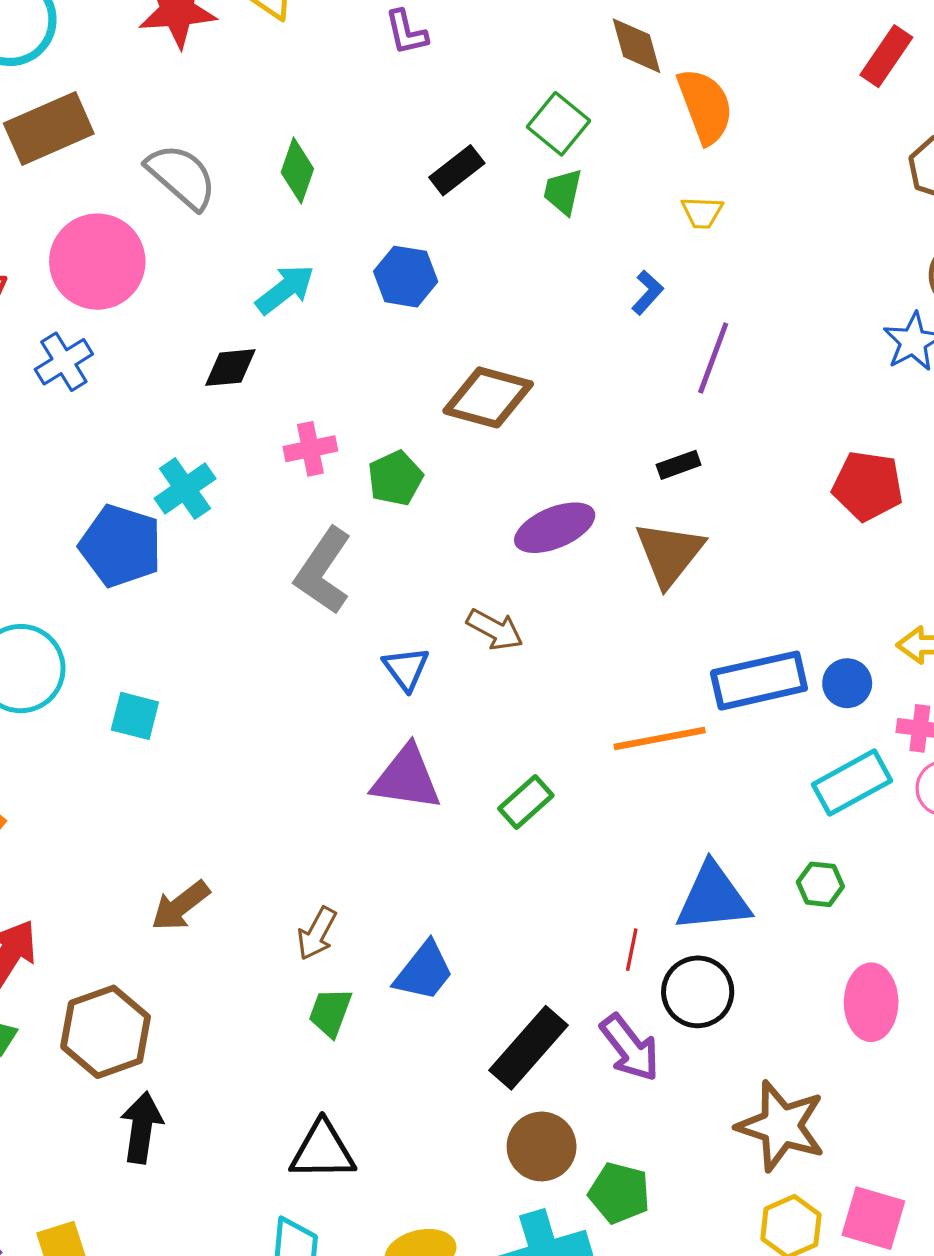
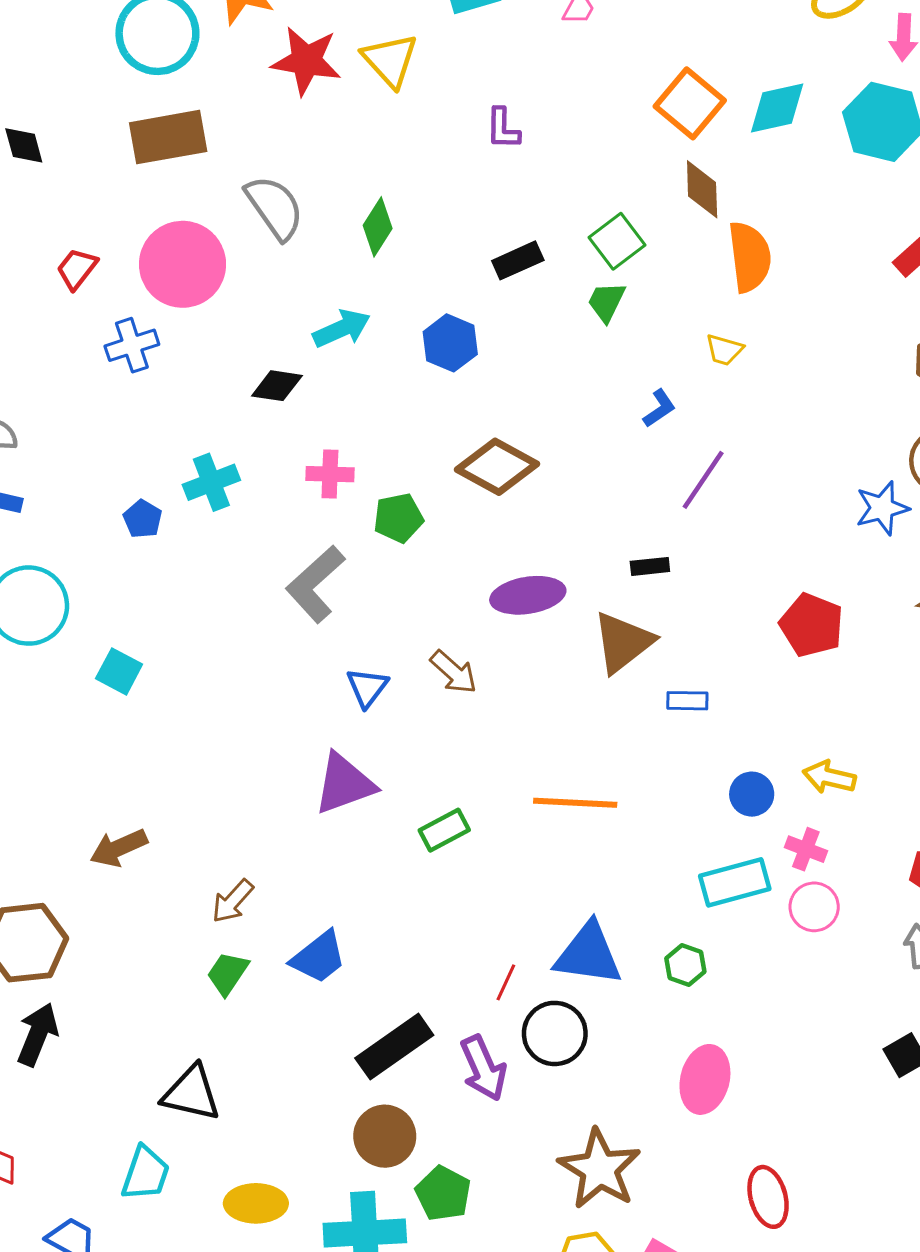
blue pentagon: (121, 546) -> (143, 519), size x0.5
blue rectangle: (759, 681) -> (687, 701), moved, size x0.5
purple triangle: (406, 778) -> (344, 784), turned -42

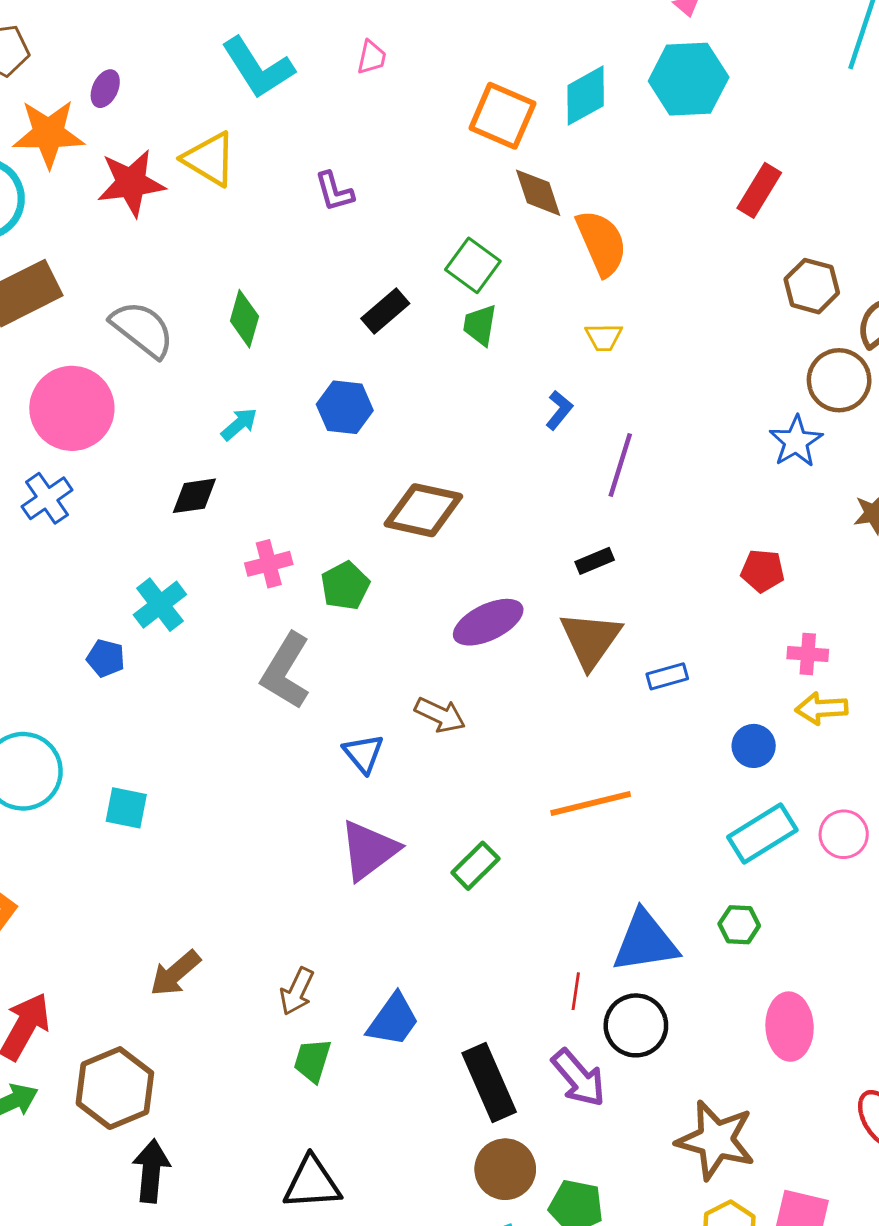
cyan arrow: (342, 329) -> (239, 424), size x0.7
red pentagon: (812, 625) -> (763, 571), size x0.7
pink cross: (806, 849) -> (808, 654), moved
black rectangle: (394, 1047) -> (489, 1083), turned -62

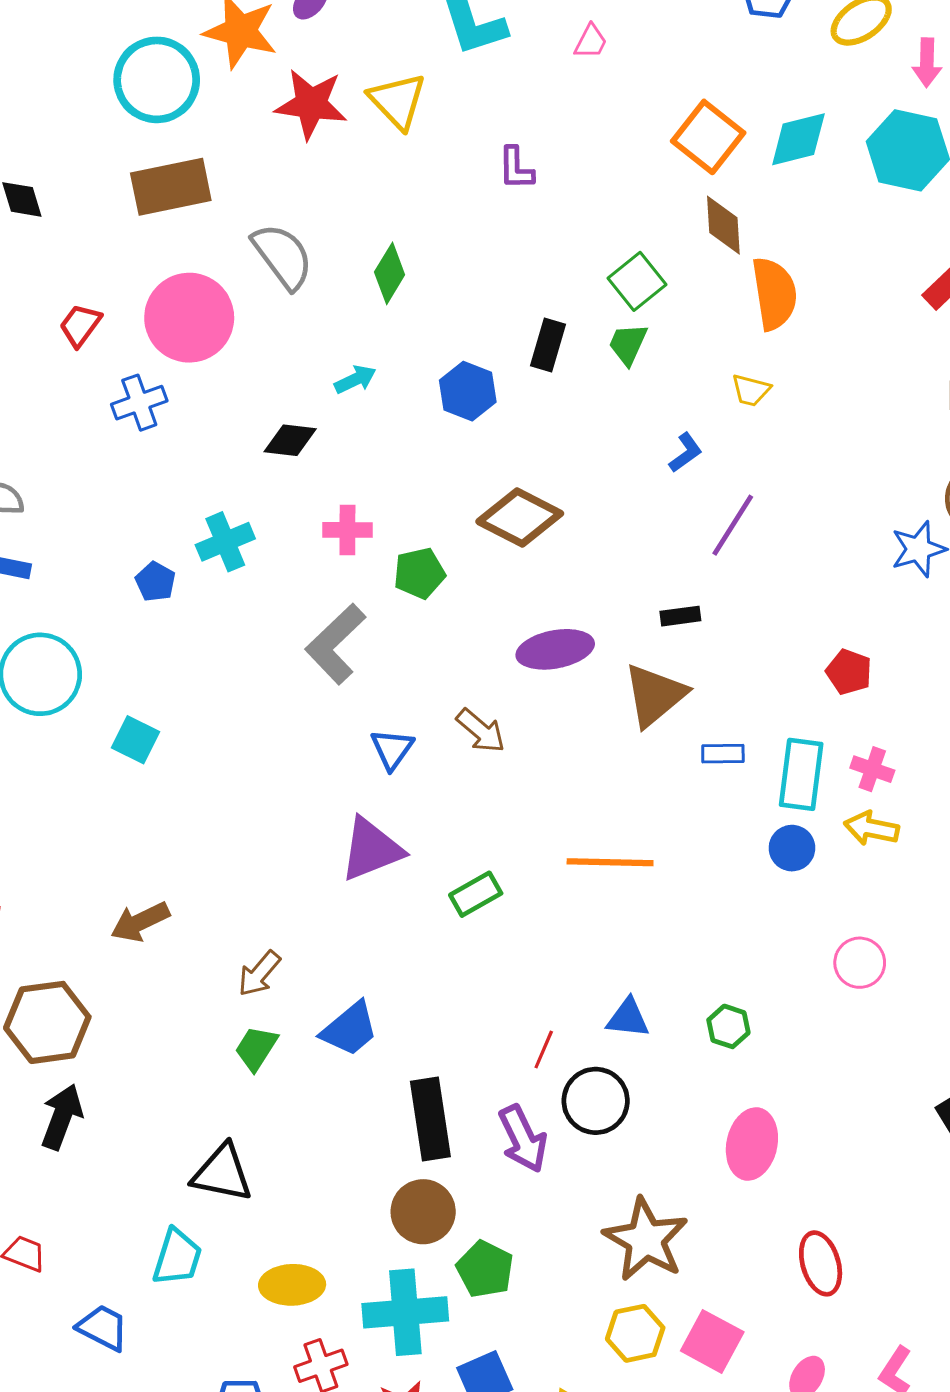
black rectangle: (385, 311) -> (548, 345), moved, turned -48
cyan rectangle: (762, 833) -> (801, 774), moved, turned -66
blue triangle: (645, 942) -> (628, 1018), size x0.6

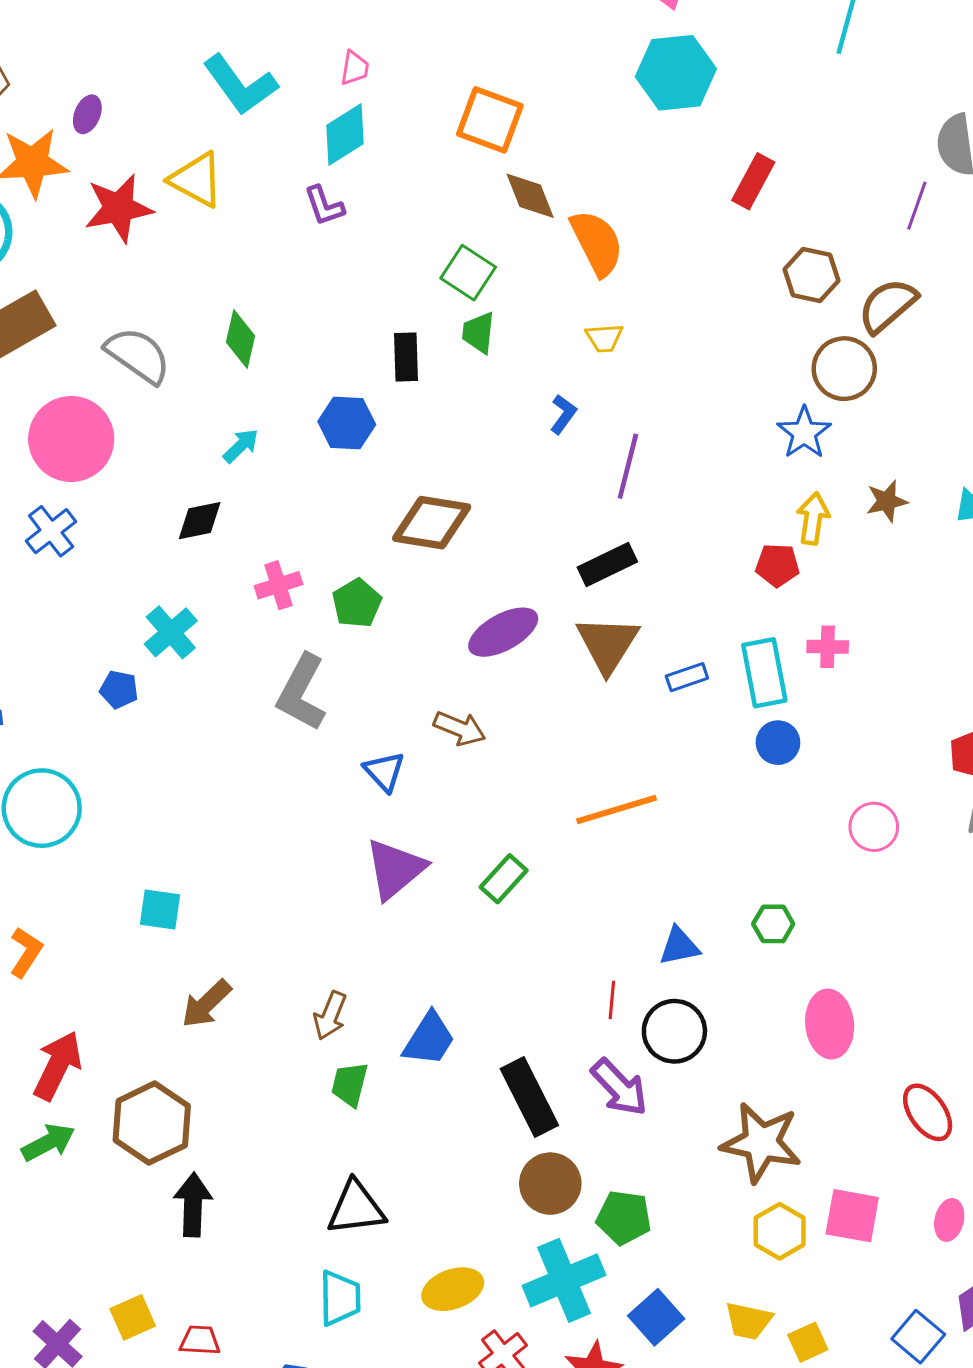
cyan diamond: (798, 139) -> (345, 134), moved
black rectangle: (680, 616) -> (607, 564), size x1.5
cyan square: (135, 740) -> (160, 910), moved
yellow arrow: (871, 828) -> (813, 518), moved, turned 105

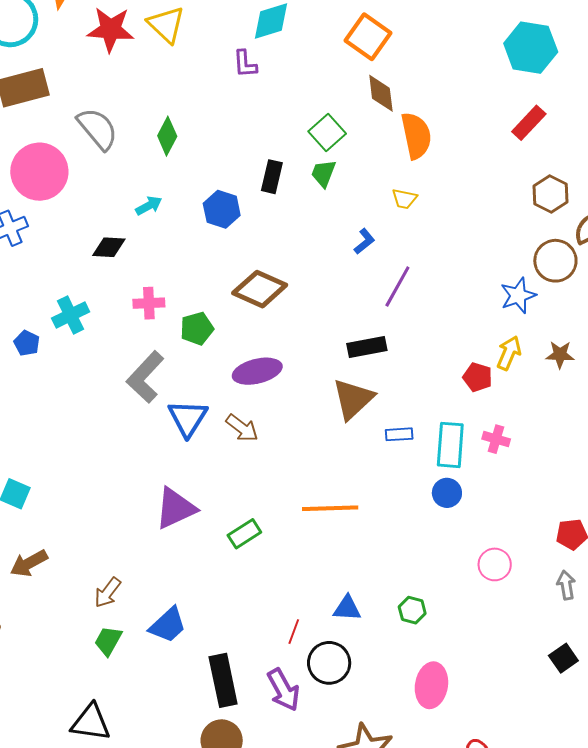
cyan hexagon: (676, 73) -> (531, 48), moved
purple ellipse: (503, 632) -> (257, 371), moved
blue triangle: (384, 771) -> (188, 418), moved, size x1.4

